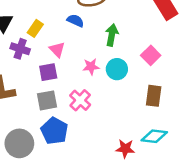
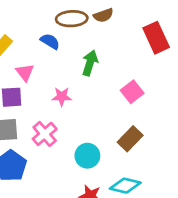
cyan circle: (117, 69) -> (87, 156), moved
brown rectangle: (154, 96) -> (130, 139), turned 30

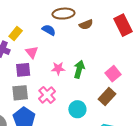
brown semicircle: (103, 15) -> (86, 25), moved
green arrow: (90, 63) -> (79, 69), moved
pink square: (132, 92) -> (113, 74), moved

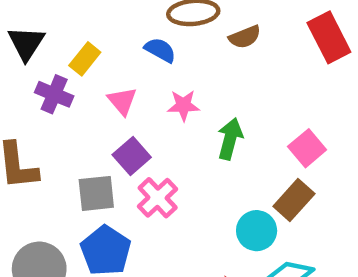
pink star: (58, 68) -> (183, 105), moved
purple square: (23, 70) -> (132, 156), moved, turned -35
cyan circle: (77, 109) -> (257, 231), moved

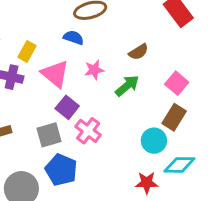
brown semicircle: (245, 37) -> (139, 52), moved
pink triangle: (122, 101) -> (55, 74), size x1.5
green arrow: (230, 139) -> (127, 86), turned 45

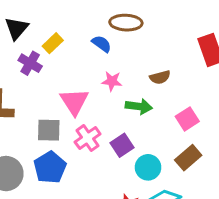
pink triangle: (55, 74) -> (74, 102), moved
green arrow: (127, 86) -> (139, 106), turned 30
purple square: (67, 107) -> (122, 145), moved
brown rectangle: (174, 117) -> (188, 158), moved

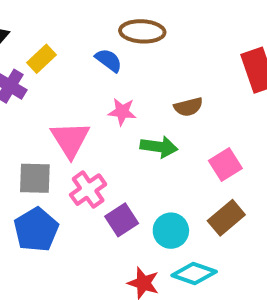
purple square: (122, 145) -> (122, 220), moved

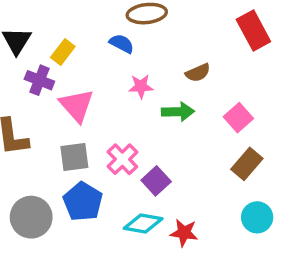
pink triangle: (70, 139) -> (77, 105), moved
cyan circle: (171, 231) -> (257, 217), moved
cyan diamond: (194, 274) -> (143, 223), moved

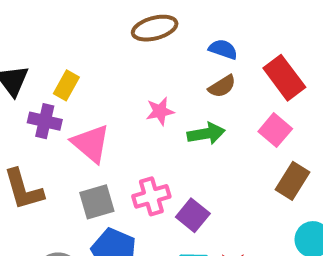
red rectangle: (253, 30) -> (284, 78), moved
blue semicircle: (122, 44) -> (223, 49), moved
pink cross: (122, 159) -> (151, 196), turned 36

